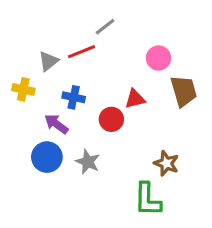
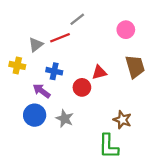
pink circle: (159, 58) -> (126, 30), moved

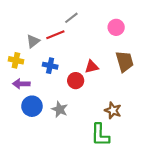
purple arrow: (42, 91) -> (21, 84), moved, turned -35

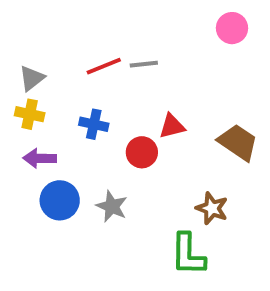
gray line: (71, 18) -> (144, 64), moved, turned 32
pink circle: (116, 27) -> (232, 28), moved
gray triangle: (33, 41) -> (32, 78), moved
brown trapezoid: (125, 61) -> (238, 142), moved, turned -40

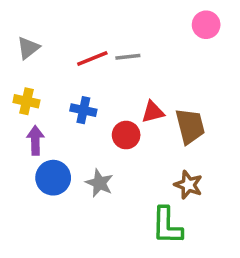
gray triangle: (32, 78) -> (28, 48), moved
brown trapezoid: (238, 142) -> (190, 126), moved, turned 42
purple arrow: (40, 158) -> (35, 140), turned 88

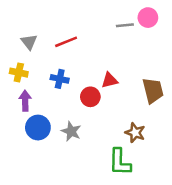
gray triangle: (28, 48) -> (29, 42), moved, turned -30
gray line: (128, 57) -> (125, 25), moved
brown trapezoid: (190, 126) -> (153, 90), moved

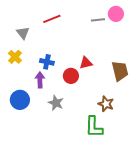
red line: (66, 42) -> (52, 19), moved
yellow cross: (19, 73) -> (15, 57), turned 32
purple arrow: (25, 101) -> (40, 80), moved
blue circle: (38, 128) -> (20, 100), moved

